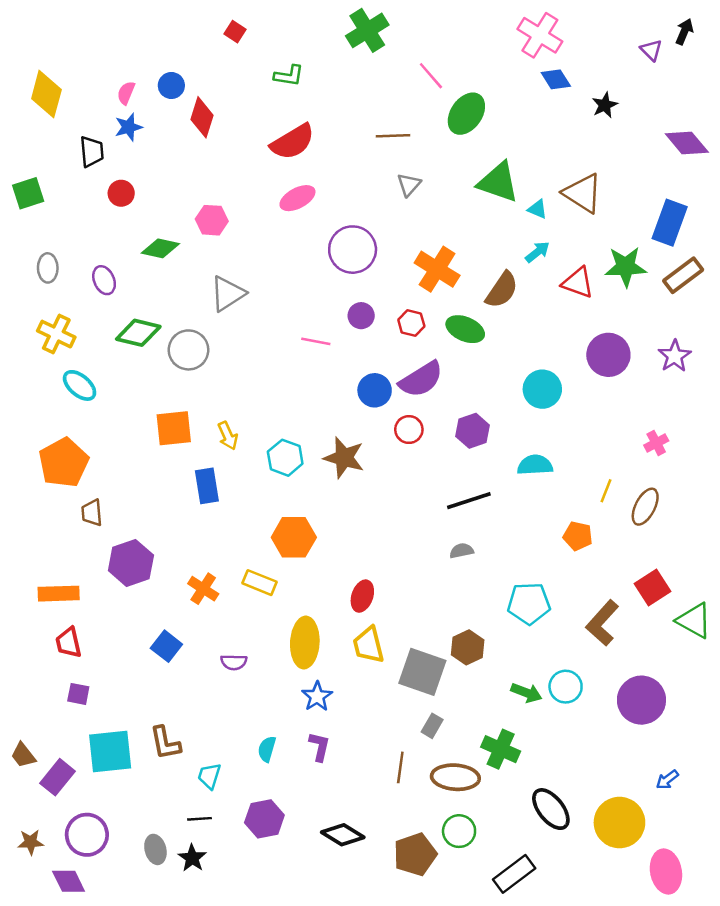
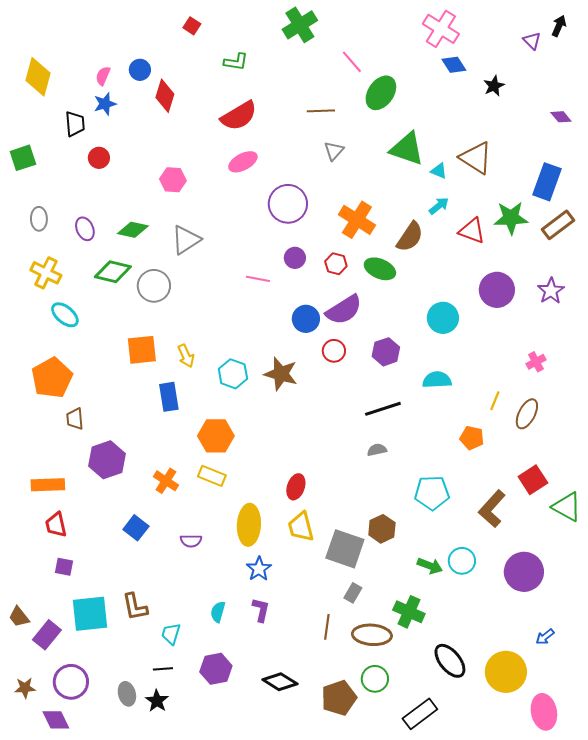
purple diamond: (687, 143) -> (561, 117), size x0.6
green diamond: (160, 248) -> (133, 230), moved
orange hexagon: (294, 537) -> (216, 436), moved

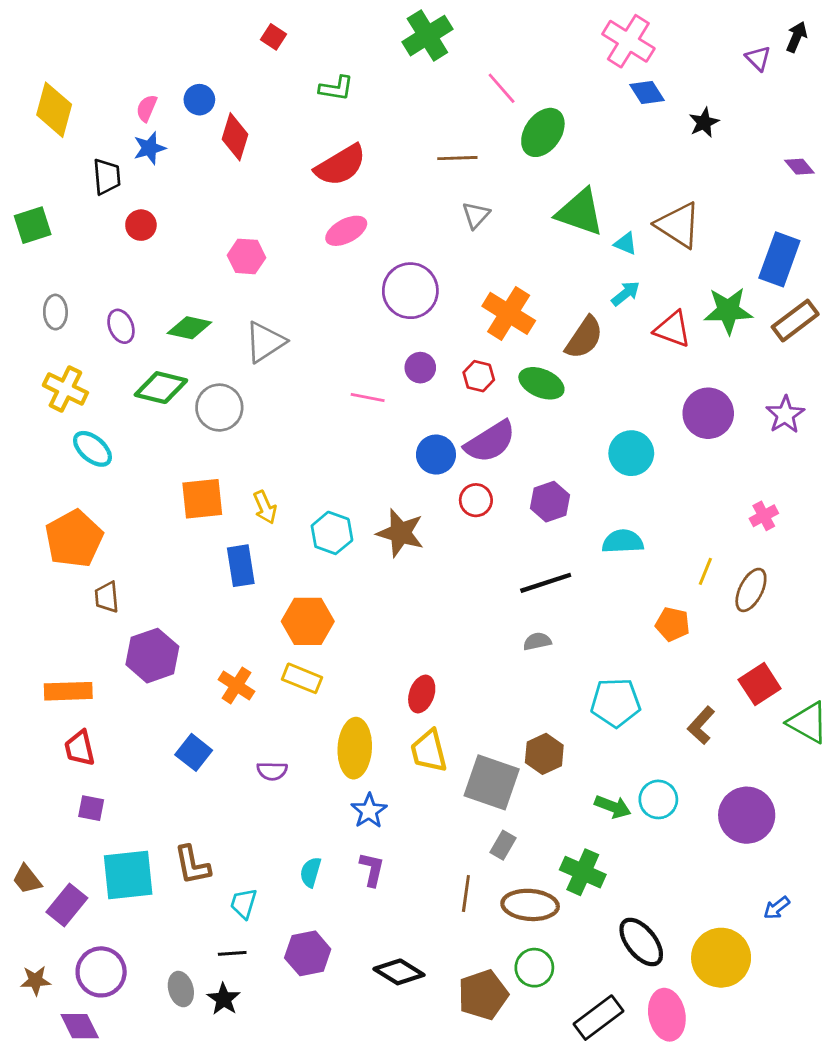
brown L-shape: (492, 509) -> (701, 725), size x0.7
pink ellipse: (544, 712) -> (667, 1015), moved

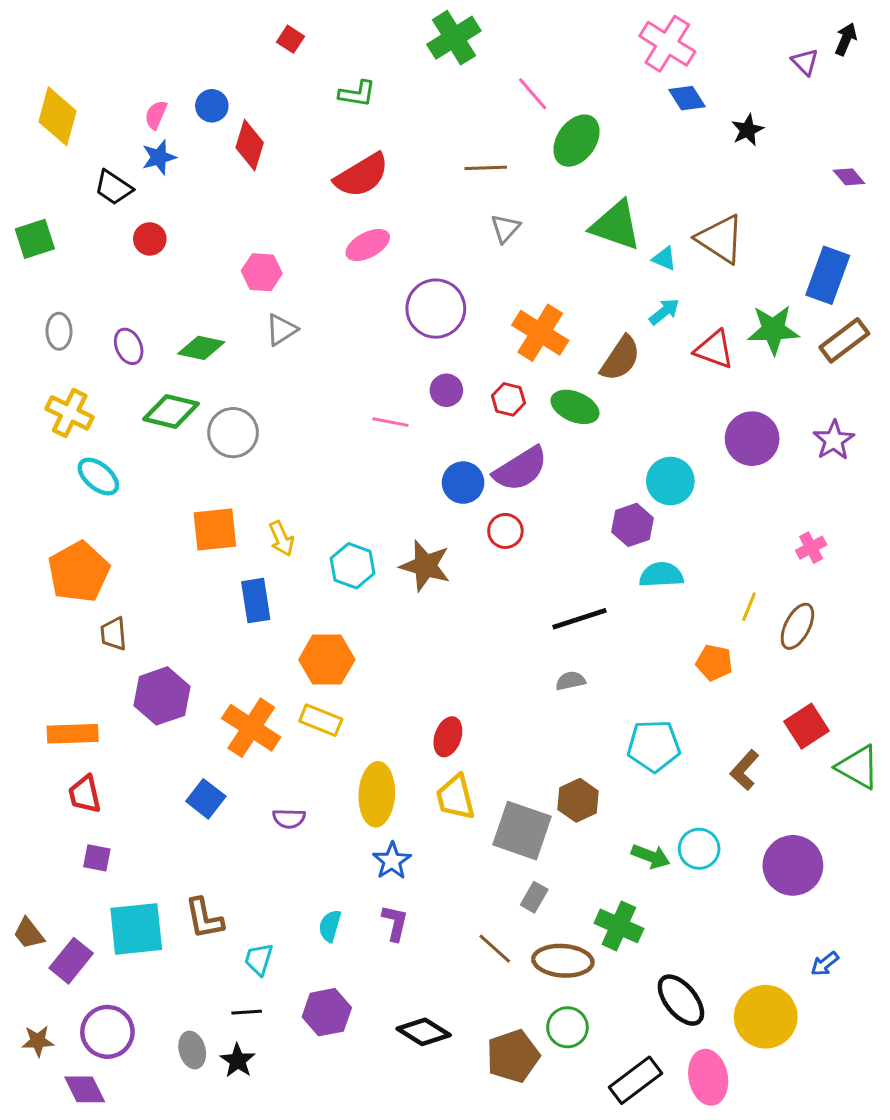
black trapezoid: (107, 177) -> (113, 187), turned 129
gray triangle: (265, 342) -> (281, 330), moved, size x0.7
purple hexagon: (550, 502) -> (633, 525), moved
orange cross: (236, 685) -> (251, 728), size x1.5
brown line: (466, 894) -> (495, 949), turned -56

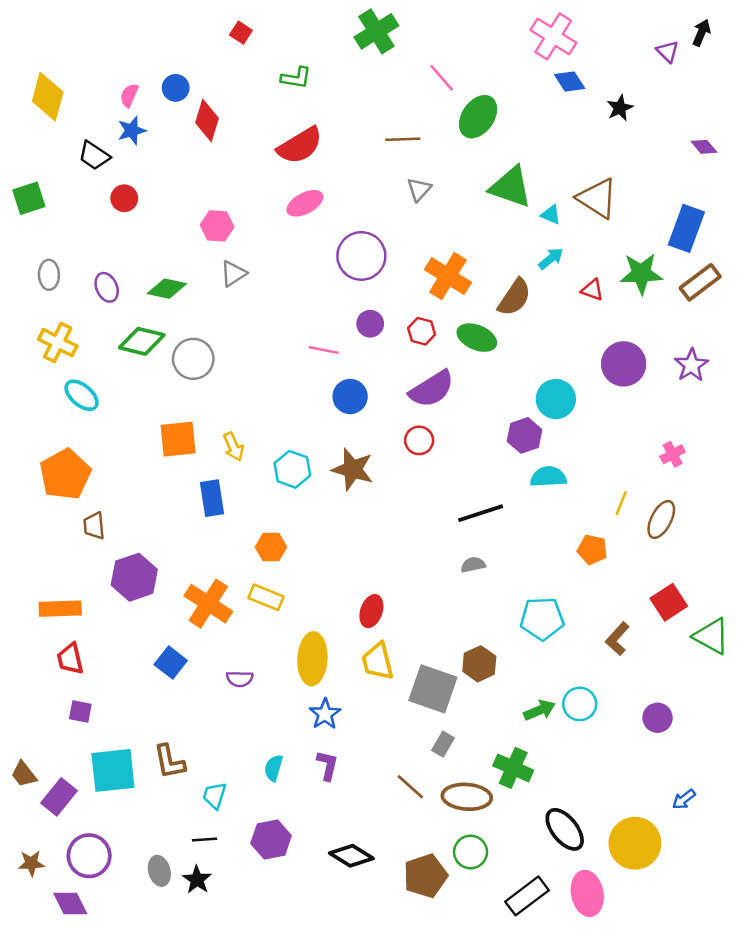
red triangle: (714, 349) -> (592, 290), size x0.7
blue circle: (463, 483) -> (350, 397), moved
orange hexagon: (327, 660) -> (271, 547), size x0.7
green arrow: (651, 856) -> (540, 710), turned -44
purple circle: (793, 865) -> (658, 718), size x0.6

